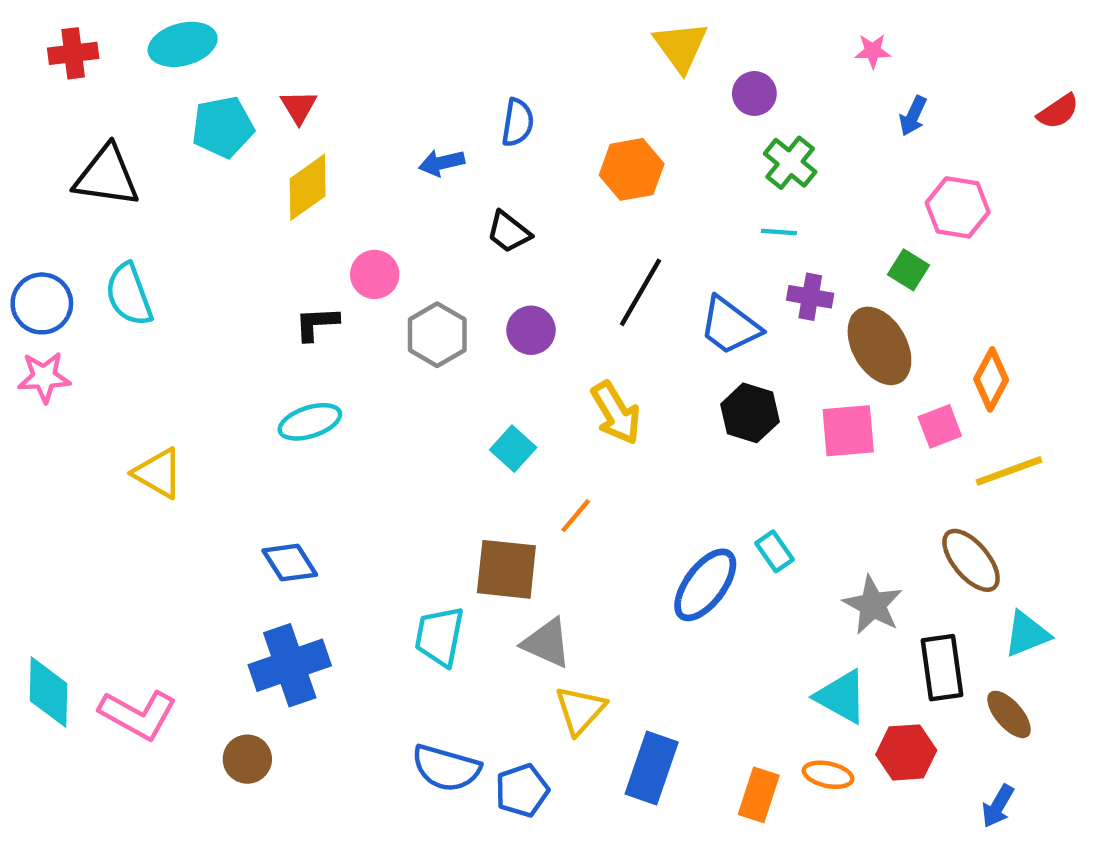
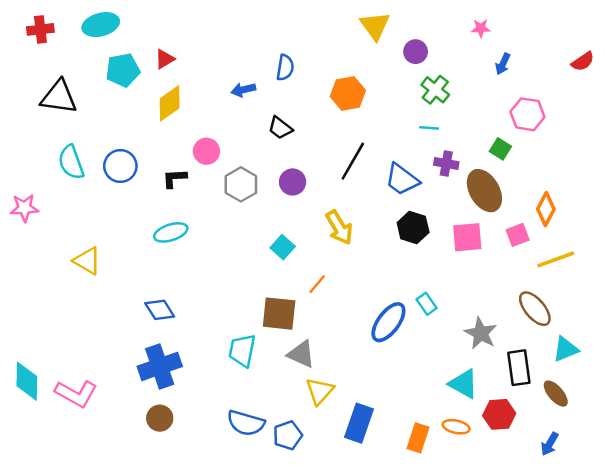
red triangle: (299, 107) -> (165, 59), turned 30
blue circle: (42, 303) -> (120, 166), moved
brown circle: (247, 759) -> (160, 418), moved

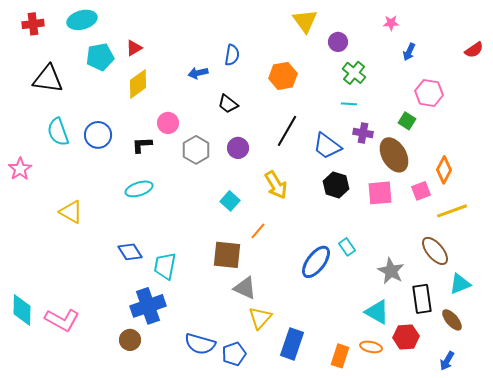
pink star: (24, 208) -> (20, 169), turned -30
cyan trapezoid: (242, 350) -> (165, 266), moved
blue cross: (160, 366) -> (148, 306), moved

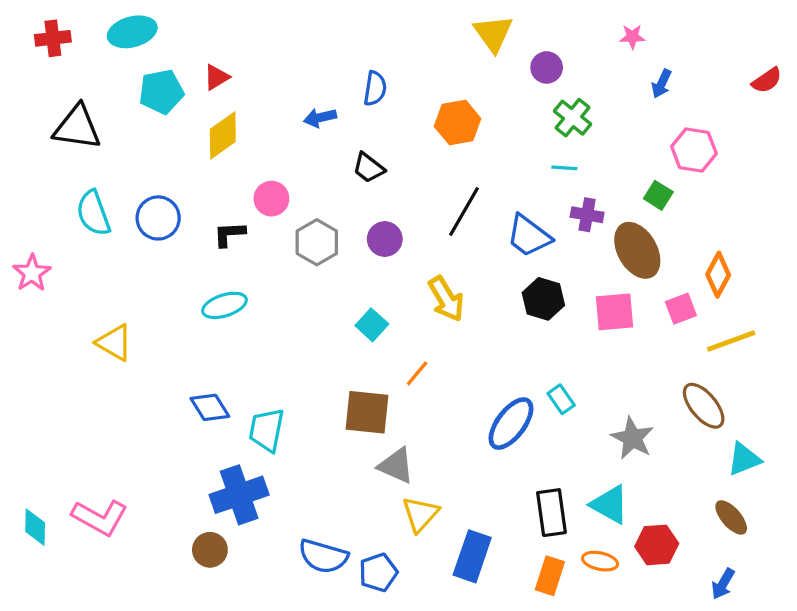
black rectangle: (422, 299) -> (551, 513), moved
cyan diamond: (22, 310) -> (35, 527), moved, size x0.7

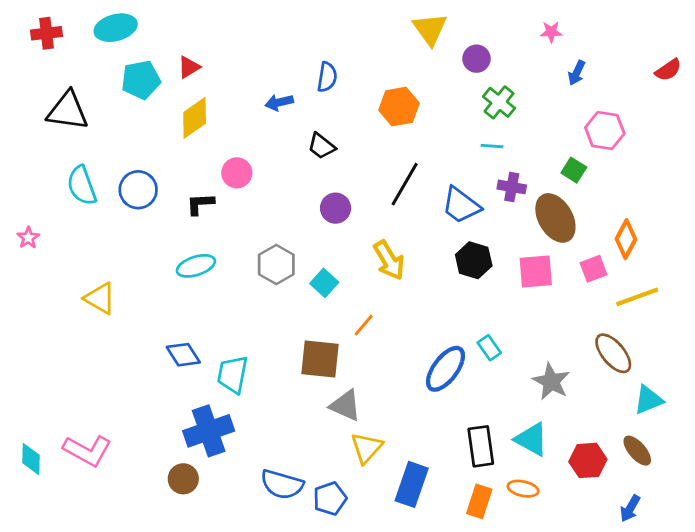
gray hexagon: (317, 242) -> (276, 264), moved
pink star: (32, 273) -> (28, 238), size x0.7
red hexagon: (657, 545) -> (588, 460), moved

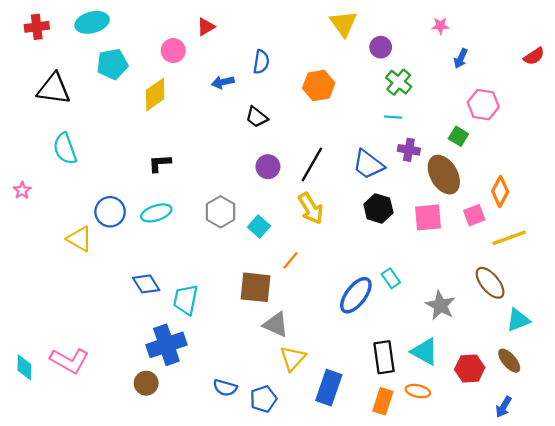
red triangle: (189, 67) -> (206, 27), moved
pink circle: (237, 173) -> (173, 51), moved
black line: (405, 184) -> (312, 164), moved
blue circle: (138, 190) -> (110, 212), moved
blue semicircle: (282, 484) -> (225, 388), size x0.7

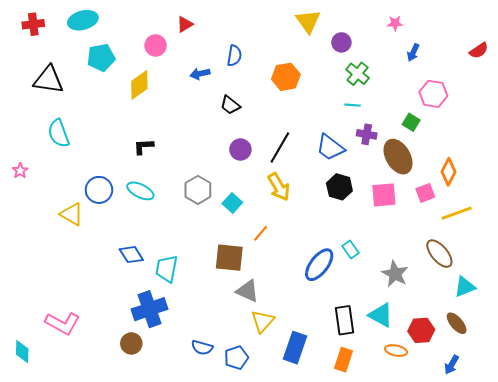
cyan ellipse: (156, 213) -> (140, 191), turned 44
cyan diamond: (24, 367) -> (22, 352), moved
orange ellipse: (418, 391) -> (396, 351), moved

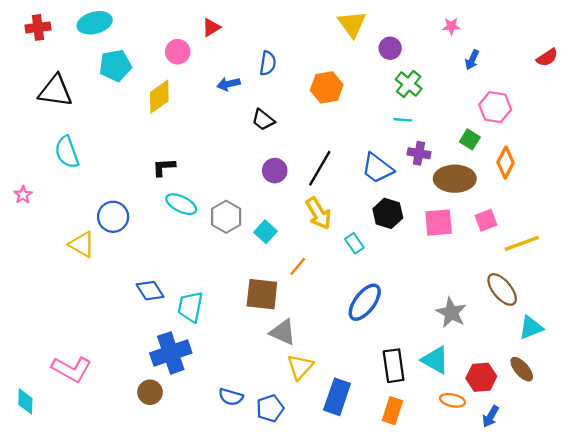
brown ellipse: (398, 157) -> (455, 179), turned -60
orange diamond: (449, 172) -> (506, 163), moved
cyan ellipse: (140, 191) -> (181, 204), moved
cyan rectangle: (351, 250) -> (354, 243), moved
blue arrow: (452, 365) -> (491, 416), moved

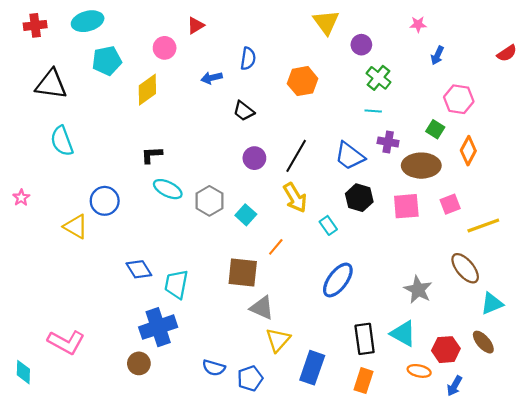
pink star: (23, 195) -> (21, 198), moved

